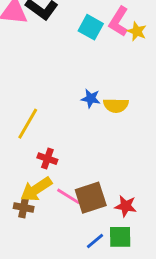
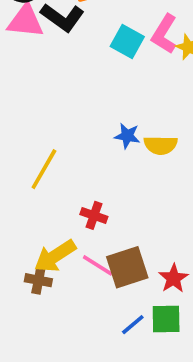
red cross: (47, 159) -> (94, 215), moved
red star: (126, 206) -> (174, 278), turned 30

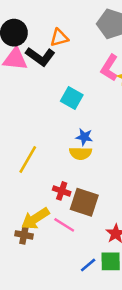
cyan square: (127, 41) -> (72, 98), moved
yellow semicircle: (161, 145) -> (81, 153), moved
brown square: (127, 267) -> (84, 202), moved, turned 36

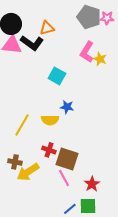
yellow semicircle: (81, 153) -> (50, 120), moved
pink line: (64, 225) -> (64, 178), moved, turned 30
brown cross: (24, 235) -> (15, 162), moved

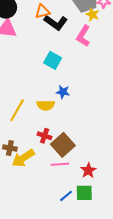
black L-shape: (32, 43) -> (56, 23), moved
yellow star: (100, 59) -> (92, 14), moved
brown square: (67, 159) -> (63, 145), turned 30
pink line: (64, 178) -> (60, 164), turned -66

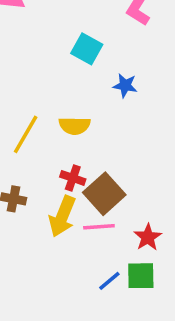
blue star: (63, 92) -> (125, 85), moved
yellow arrow: (23, 158) -> (62, 216), moved, turned -35

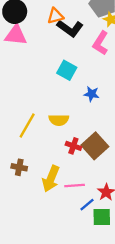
red cross: (73, 178) -> (73, 146), moved
brown square: (104, 194) -> (95, 146), moved
blue line: (109, 281) -> (87, 205), moved

